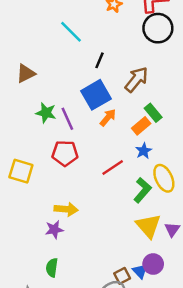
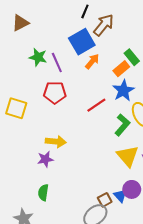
brown arrow: (136, 79) -> (104, 25), moved
blue star: (144, 151) -> (123, 91), size x1.5

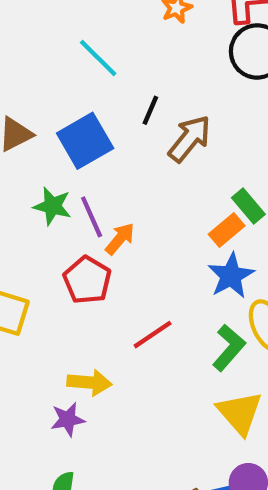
blue square: (82, 42) -> (85, 141), moved
orange arrow: (92, 61) -> (120, 239), moved
red pentagon: (55, 93) -> (87, 280), turned 30
red line: (96, 105) -> (153, 335), moved

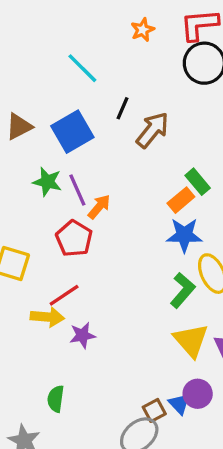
blue star: (231, 276) -> (184, 235), turned 30
red line: (153, 335) -> (64, 295), moved
yellow arrow: (89, 382) -> (47, 317), moved
purple star: (68, 419) -> (82, 335), moved

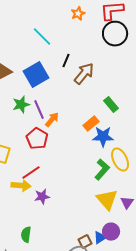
green star: (47, 182) -> (21, 105), turned -30
orange rectangle: (181, 200) -> (91, 124), moved
blue triangle: (179, 404) -> (100, 238), turned 40

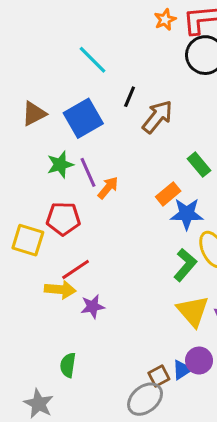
orange star: (78, 14) -> (165, 20), moved
red pentagon: (37, 139) -> (63, 219), moved, turned -30

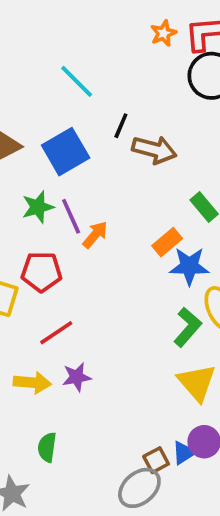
brown arrow: (157, 117) -> (154, 150), turned 66
yellow arrow: (60, 290) -> (32, 383), moved

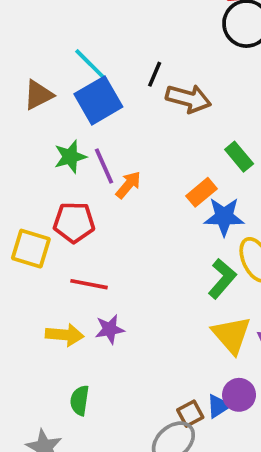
cyan line: (77, 81) -> (91, 65), moved
red line: (56, 333) -> (89, 284), turned 45

